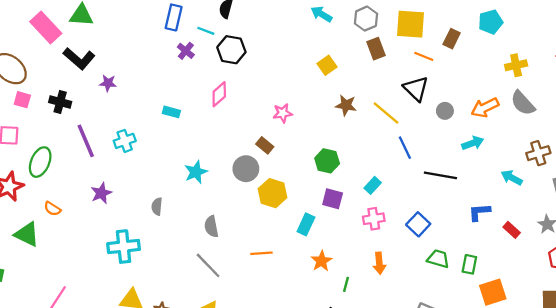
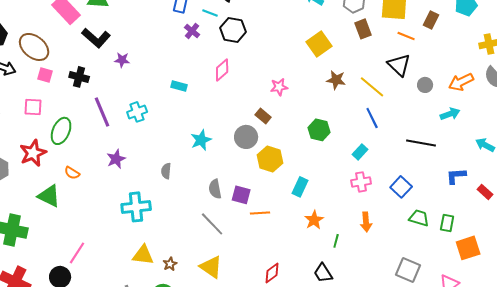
yellow square: (327, 65) -> (319, 44), size x1.4
blue line: (405, 148) -> (372, 118), moved
purple square: (333, 199) -> (241, 195), moved

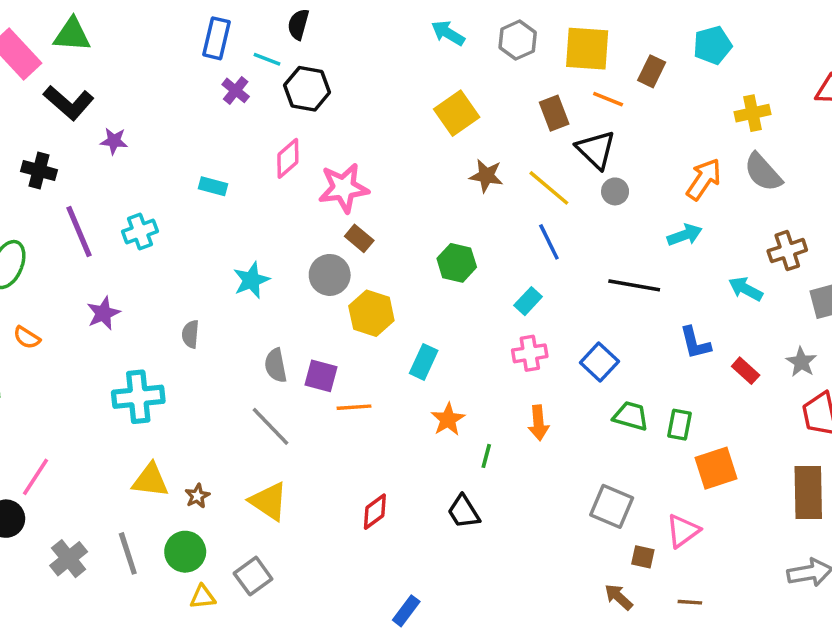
brown rectangle: (363, 29) -> (554, 113), moved
orange arrow: (461, 82) -> (704, 179), turned 150
gray circle: (425, 85) -> (615, 191), moved
pink star: (279, 87) -> (344, 188), moved, size x1.6
blue L-shape: (456, 176) -> (695, 343), turned -100

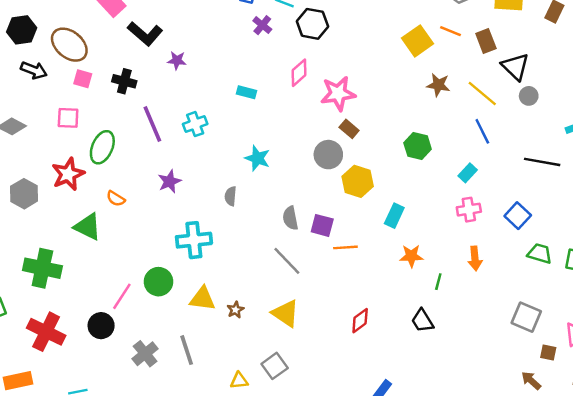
orange line: (608, 99) -> (451, 31), moved
cyan star: (251, 280) -> (257, 158), moved, turned -30
orange star: (448, 419) -> (411, 256), turned 30
green circle: (185, 552) -> (158, 282), moved

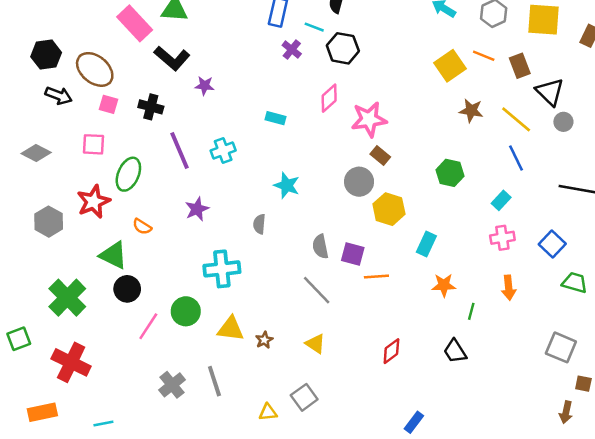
green cross: (42, 268) -> (67, 298), turned 33
yellow triangle: (286, 313) -> (315, 344), size x0.7
black circle: (101, 326) -> (127, 289), moved
brown arrow: (531, 381) -> (566, 412), turned -120

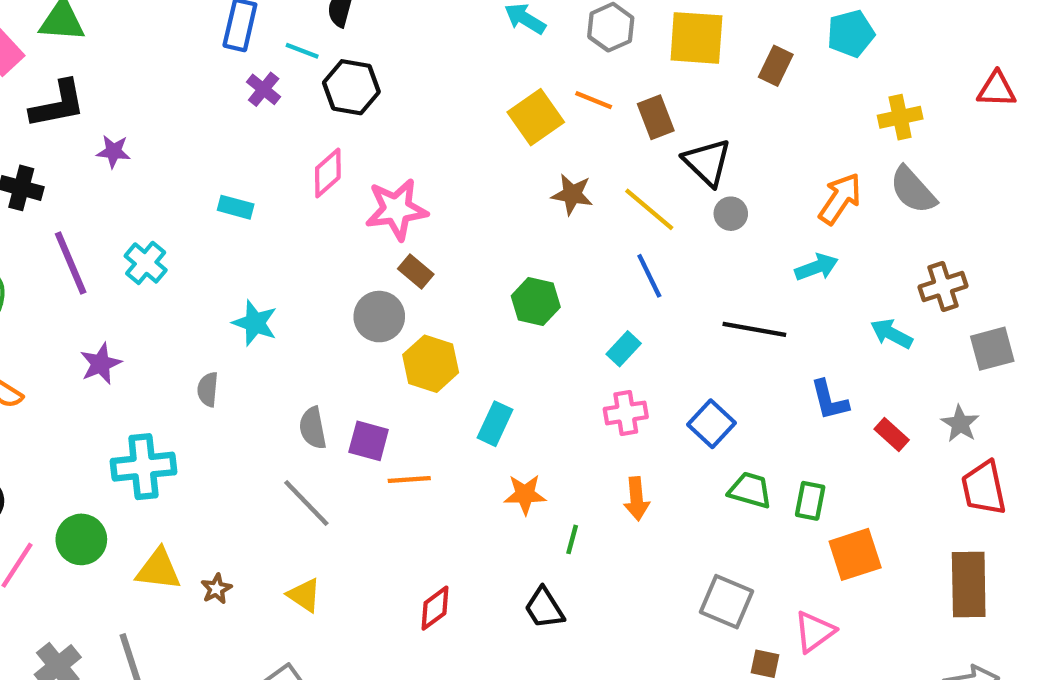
black L-shape: (172, 58) -> (58, 104), turned -52
cyan cross: (223, 151) -> (146, 263), turned -30

